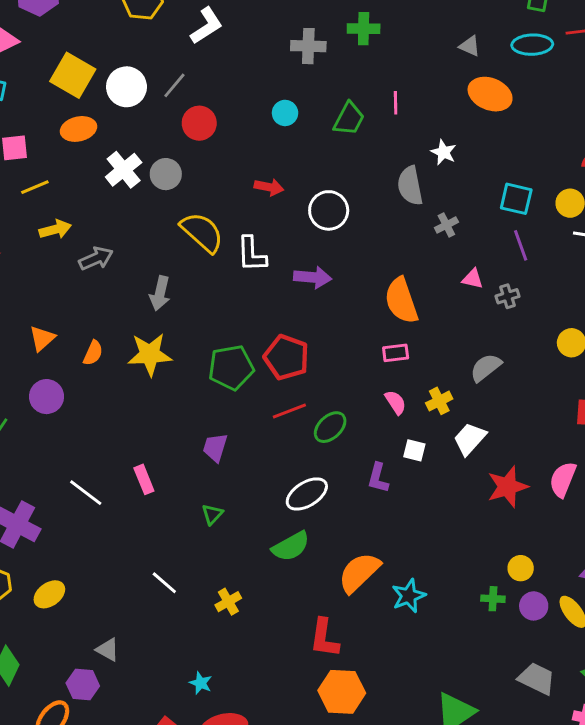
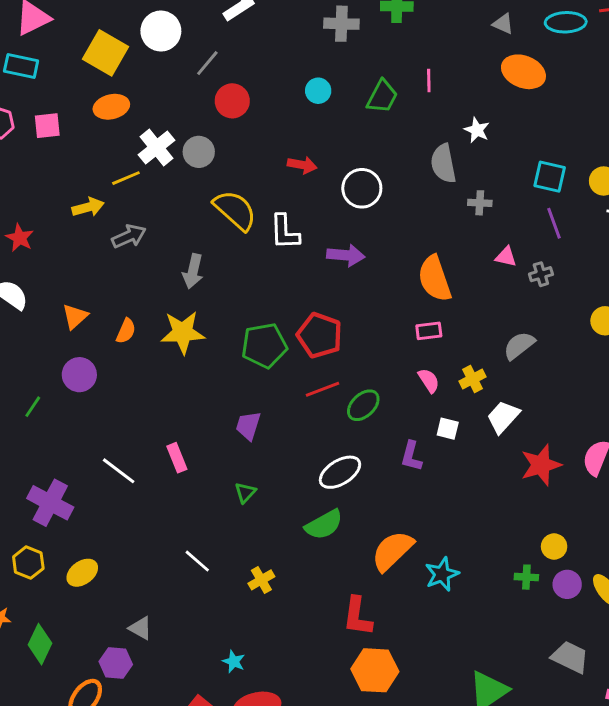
white circle: (126, 87) -> (161, 31), moved
yellow line: (35, 187) -> (126, 178), moved
gray cross: (446, 225) -> (480, 203), turned 30

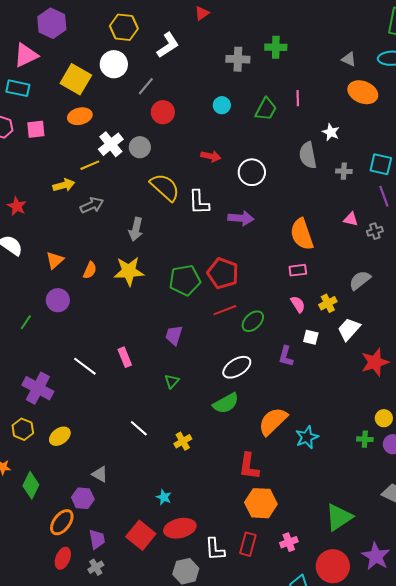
gray cross: (480, 203) -> (344, 171), moved

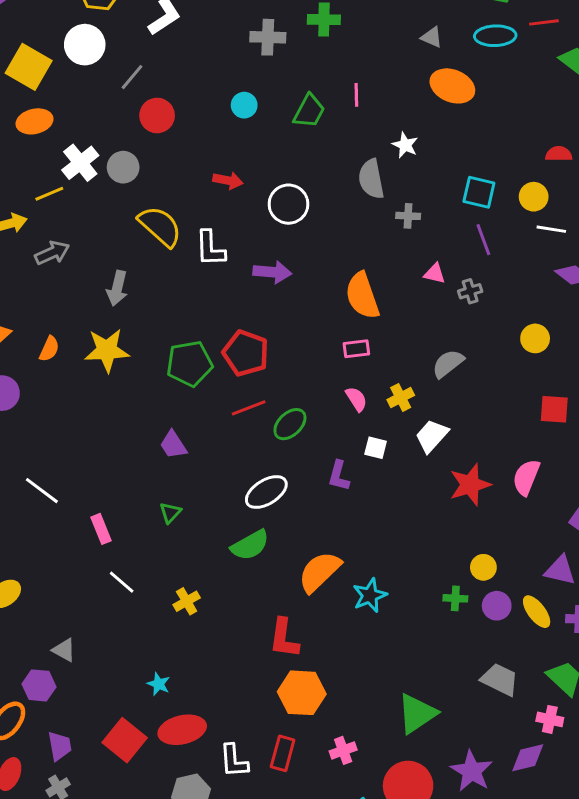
gray cross: (344, 171) -> (408, 216), moved
purple trapezoid: (174, 335) -> (173, 445), turned -50
pink rectangle: (125, 357) -> (101, 529), moved

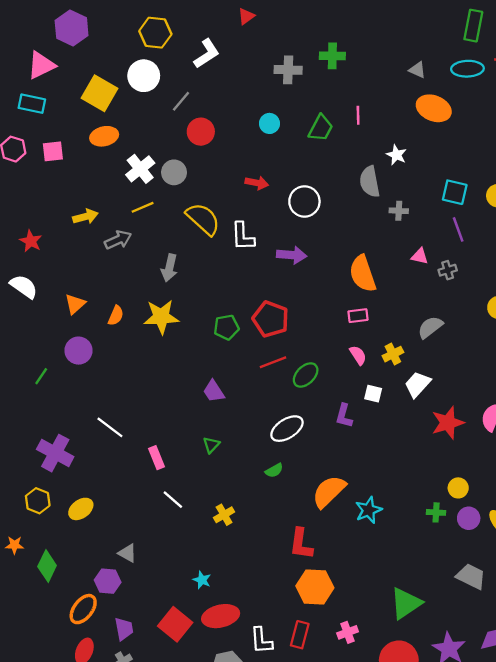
yellow line: (49, 194) -> (143, 207), moved
green pentagon: (190, 364) -> (226, 327), size x0.7
green semicircle: (250, 545) -> (274, 470), size x0.6

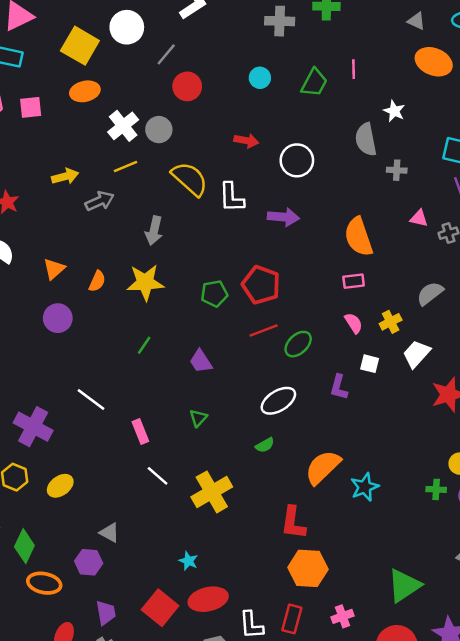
green line: (41, 376) -> (144, 345), moved
yellow cross: (224, 515) -> (212, 492), size x1.8
orange ellipse: (83, 609) -> (44, 583), moved, turned 64

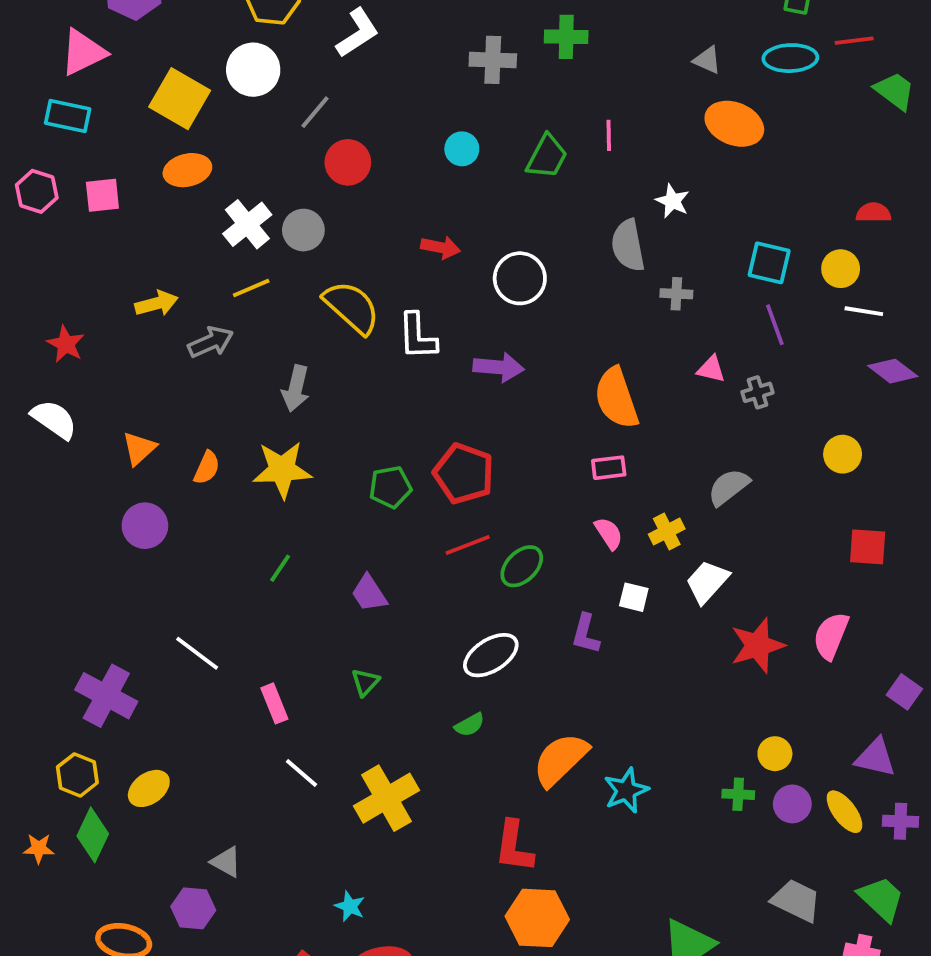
green diamond: (24, 546) -> (93, 835), moved

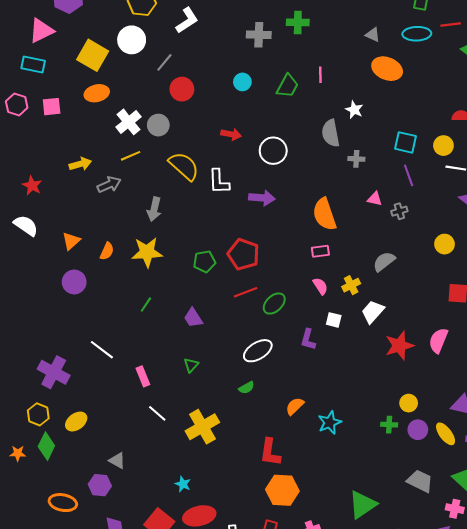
orange semicircle: (560, 759) -> (295, 406), size x0.6

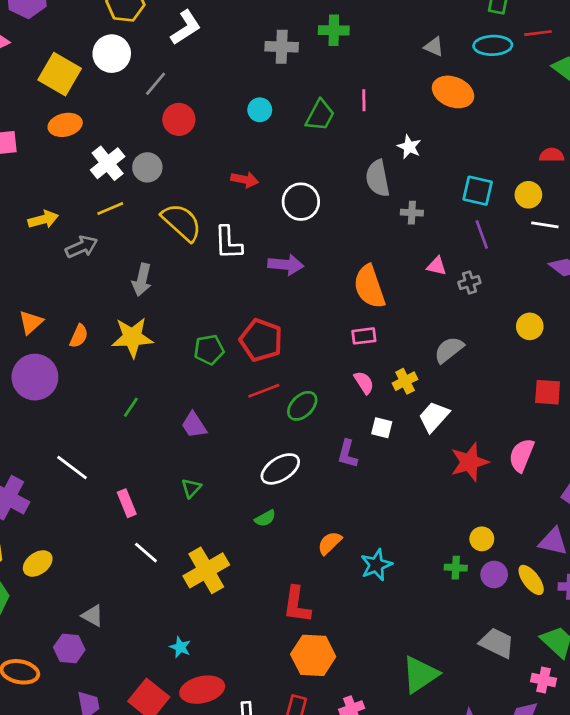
purple circle: (74, 282) -> (35, 377), size x1.4

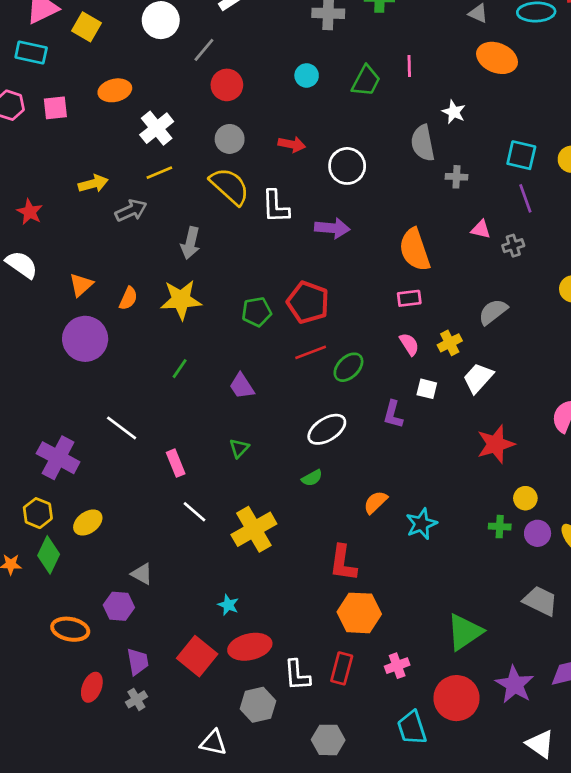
yellow square: (60, 74) -> (86, 27), moved, size x0.7
gray circle: (147, 167) -> (230, 139), moved
red star: (469, 462) -> (496, 444), moved

